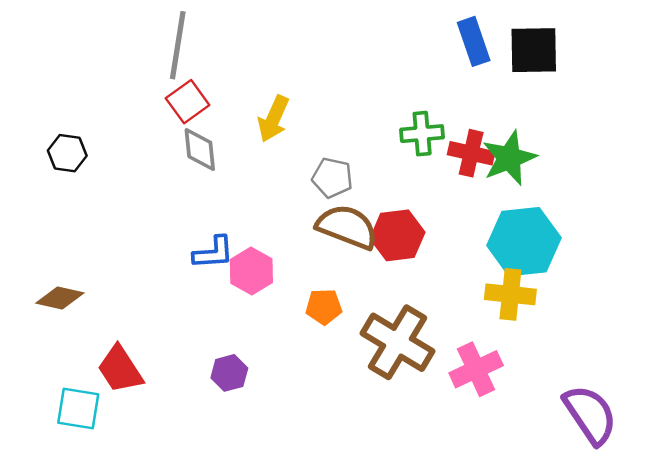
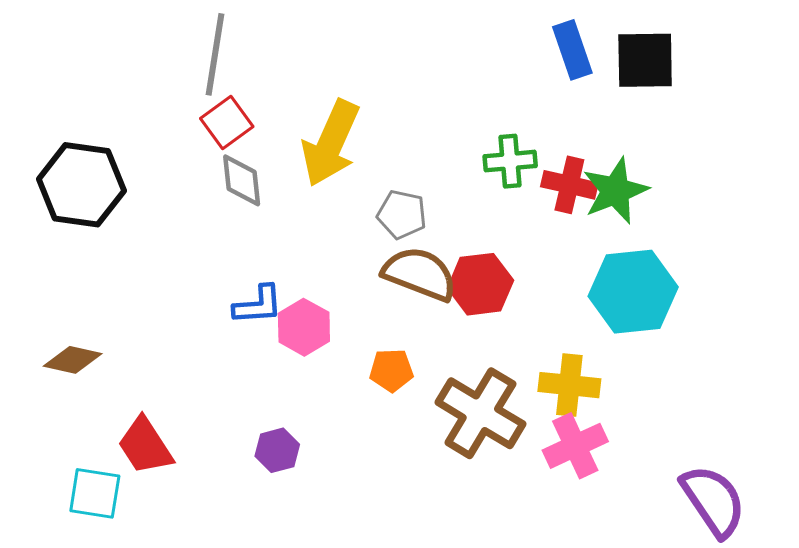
yellow arrow: (273, 119) -> (331, 143), size x1.5
black hexagon: (67, 153) -> (81, 185), size x1.8
yellow cross: (510, 294) -> (569, 385), moved

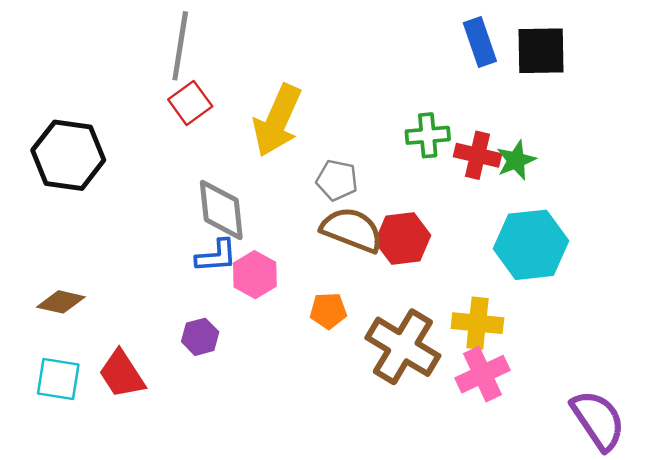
gray diamond: (242, 180) -> (221, 210), moved, size x1.4
green star: (615, 191) -> (516, 160), size x0.7
purple hexagon: (277, 450) -> (200, 337), moved
cyan square: (95, 493) -> (58, 379), moved

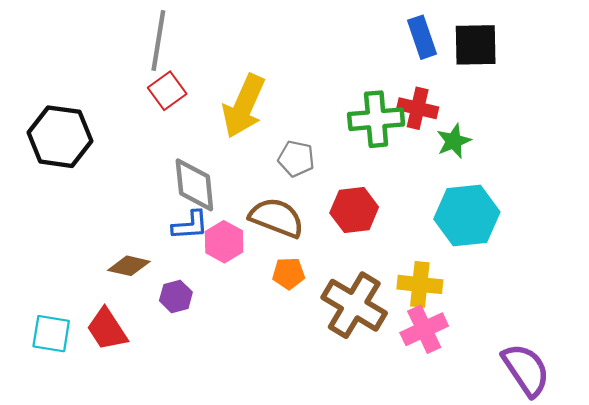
green cross: (428, 135) -> (376, 119), size x1.4
red cross: (477, 155) -> (418, 108), moved
brown semicircle: (352, 230) -> (277, 218), moved
brown diamond: (61, 302) -> (129, 266), moved

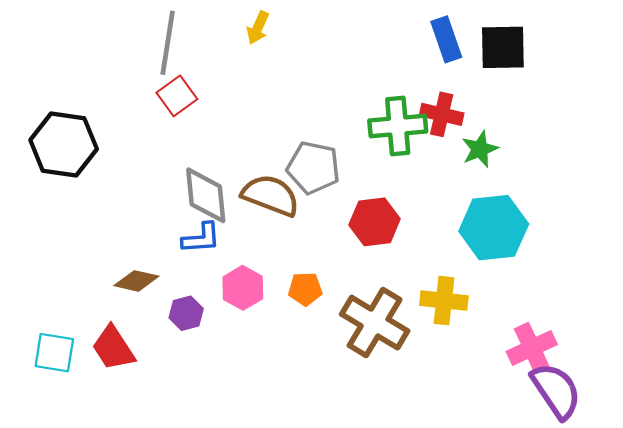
yellow arrow: (244, 106) -> (258, 28), moved, size x0.5
gray pentagon: (296, 159) -> (313, 168), size x1.4
brown semicircle: (277, 218) -> (271, 195), moved
pink hexagon: (224, 242) -> (243, 288), moved
pink cross: (424, 329) -> (532, 348), moved

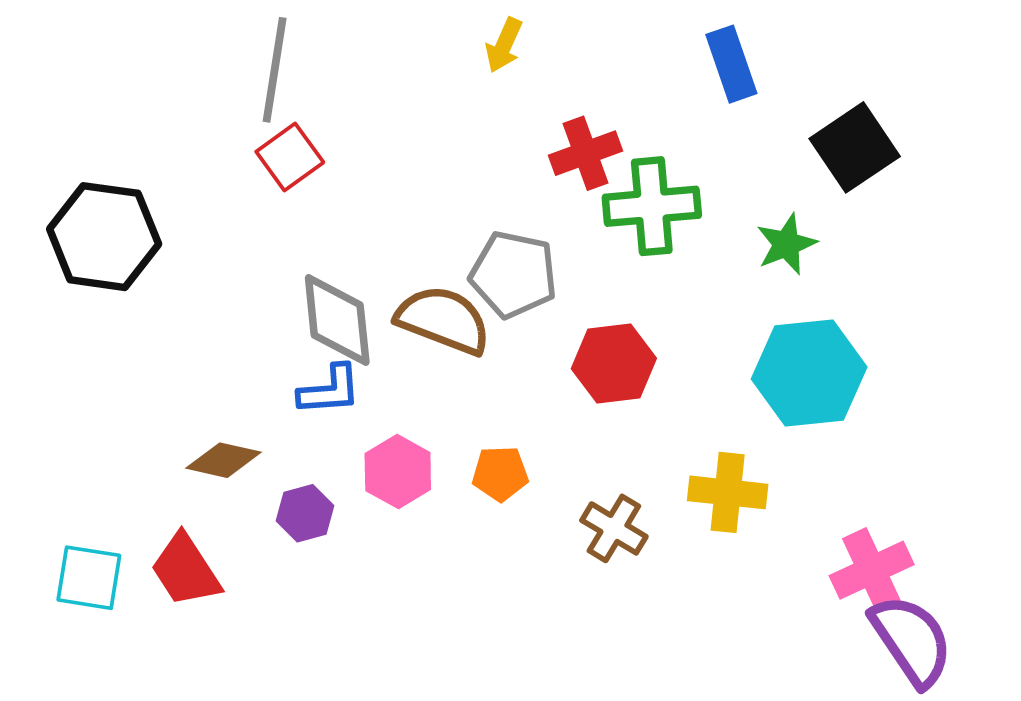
yellow arrow: (258, 28) -> (504, 45), moved
black square: (503, 47) -> (855, 147), moved, turned -33
red cross: (442, 114) -> (585, 153), moved, turned -33
brown cross: (375, 323) -> (614, 528), size x0.6

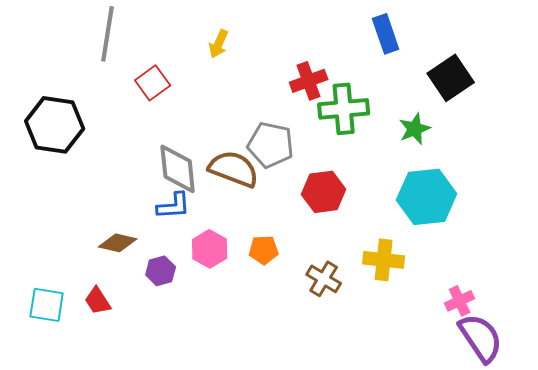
yellow arrow: (504, 45) -> (219, 44), moved
gray line: (275, 70) -> (108, 34), moved
red trapezoid: (186, 570) -> (98, 301), size x0.7
pink cross: (872, 570) -> (460, 301), size x0.7

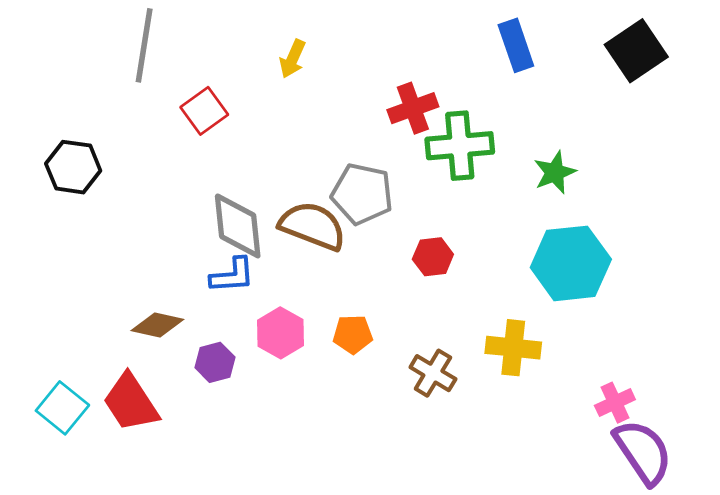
black square: (451, 78) -> (636, 51), moved
black hexagon: (55, 125) -> (73, 167), size x0.7
red hexagon: (324, 192) -> (433, 257), size x0.7
red trapezoid: (98, 301) -> (131, 403), size x1.6
cyan square: (47, 305) -> (62, 408), turned 30

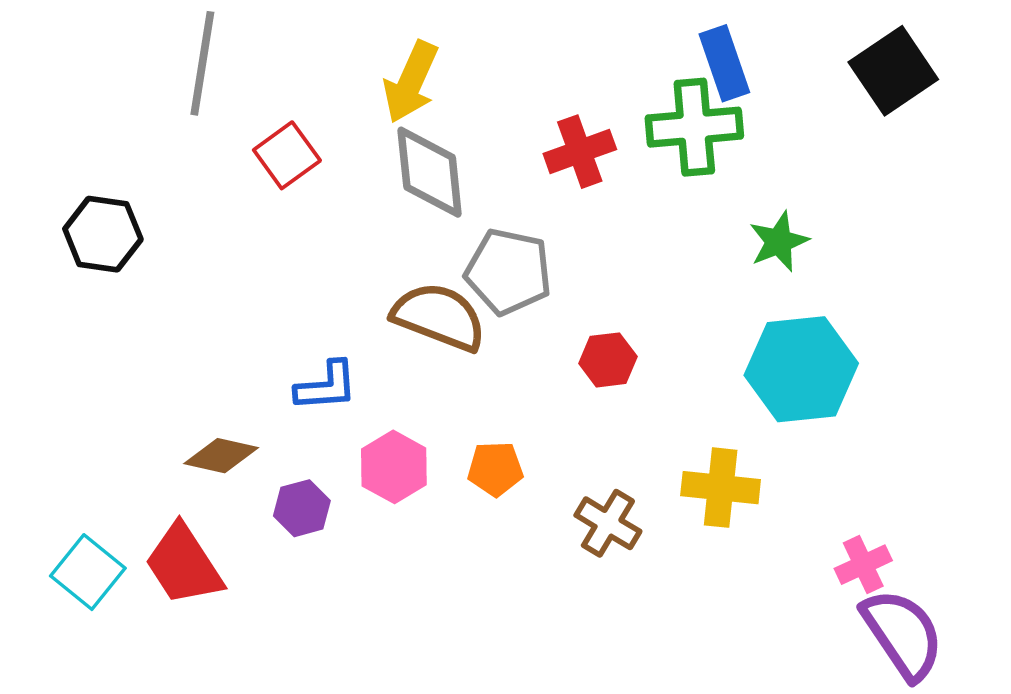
yellow arrow: (293, 59) -> (411, 82), size x1.5
green cross: (460, 146) -> (694, 127), moved
gray diamond: (238, 226) -> (430, 172), moved

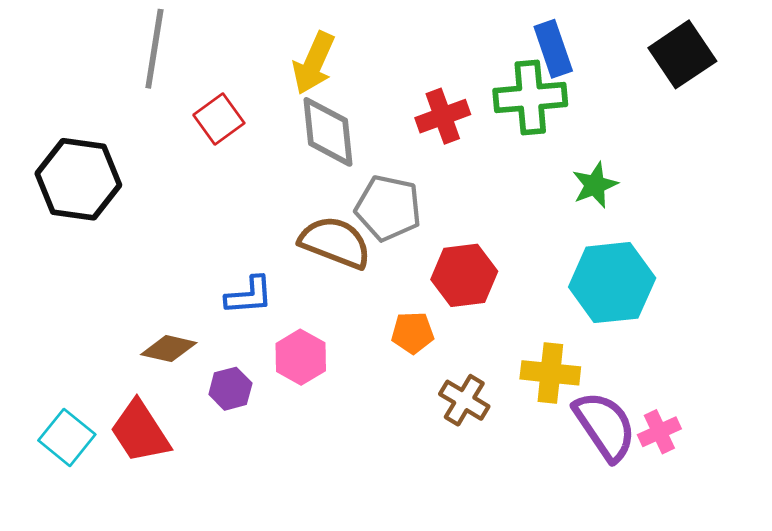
black hexagon: (103, 234) -> (78, 179), size x1.4
red hexagon: (608, 360) -> (464, 275), size x1.5
orange pentagon: (495, 469) -> (413, 333), moved
purple semicircle: (903, 634) -> (605, 426), moved

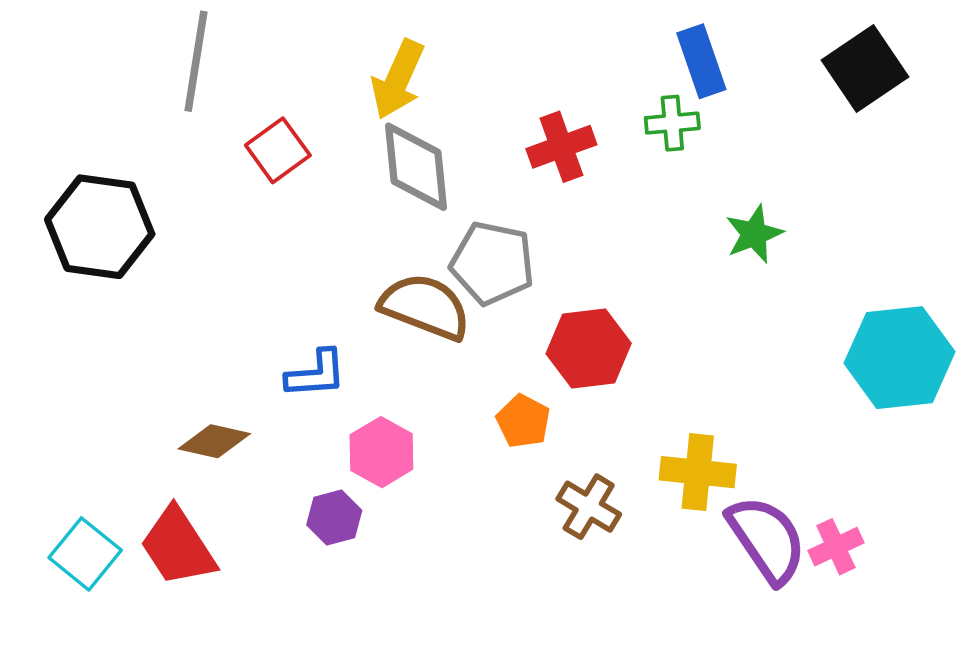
green cross: (530, 97) -> (672, 123), size x0.6
cyan hexagon: (612, 283) -> (900, 358), moved
orange pentagon: (413, 333) -> (523, 421), turned 30
purple hexagon: (230, 389) -> (334, 518), moved

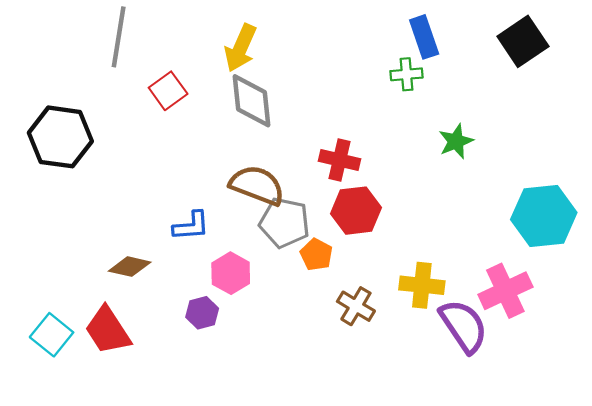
red cross: (561, 147) -> (339, 160), moved, turned 33
gray pentagon: (492, 263) -> (285, 223), moved
pink cross: (836, 547) -> (505, 291), moved, size x1.6

